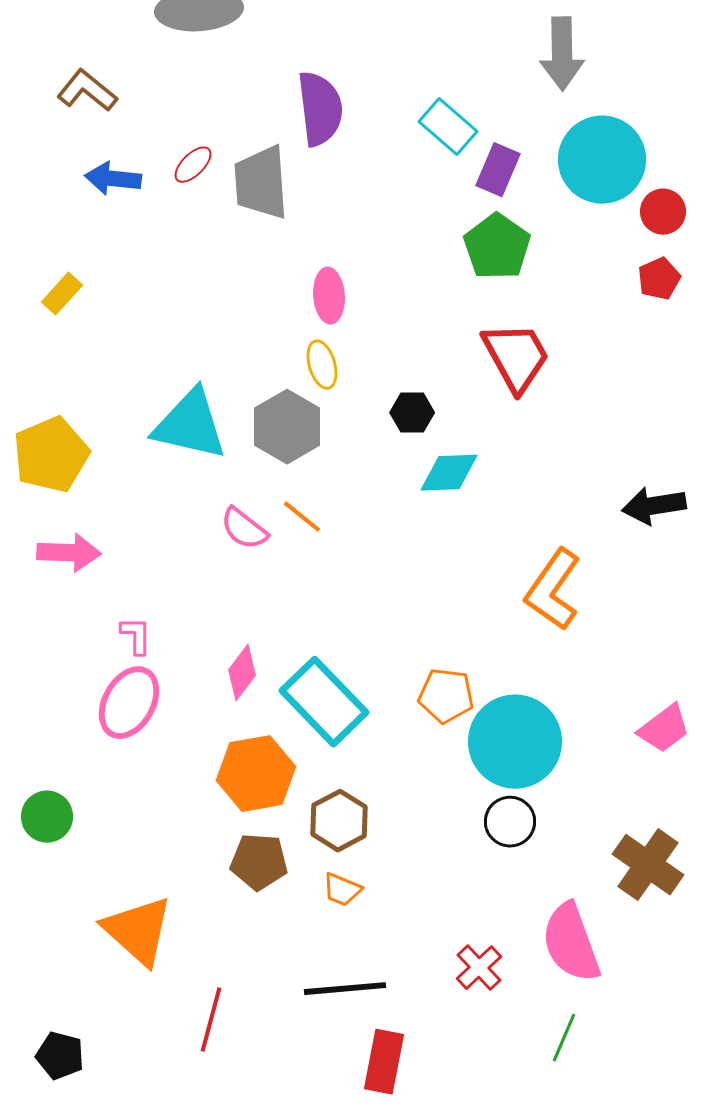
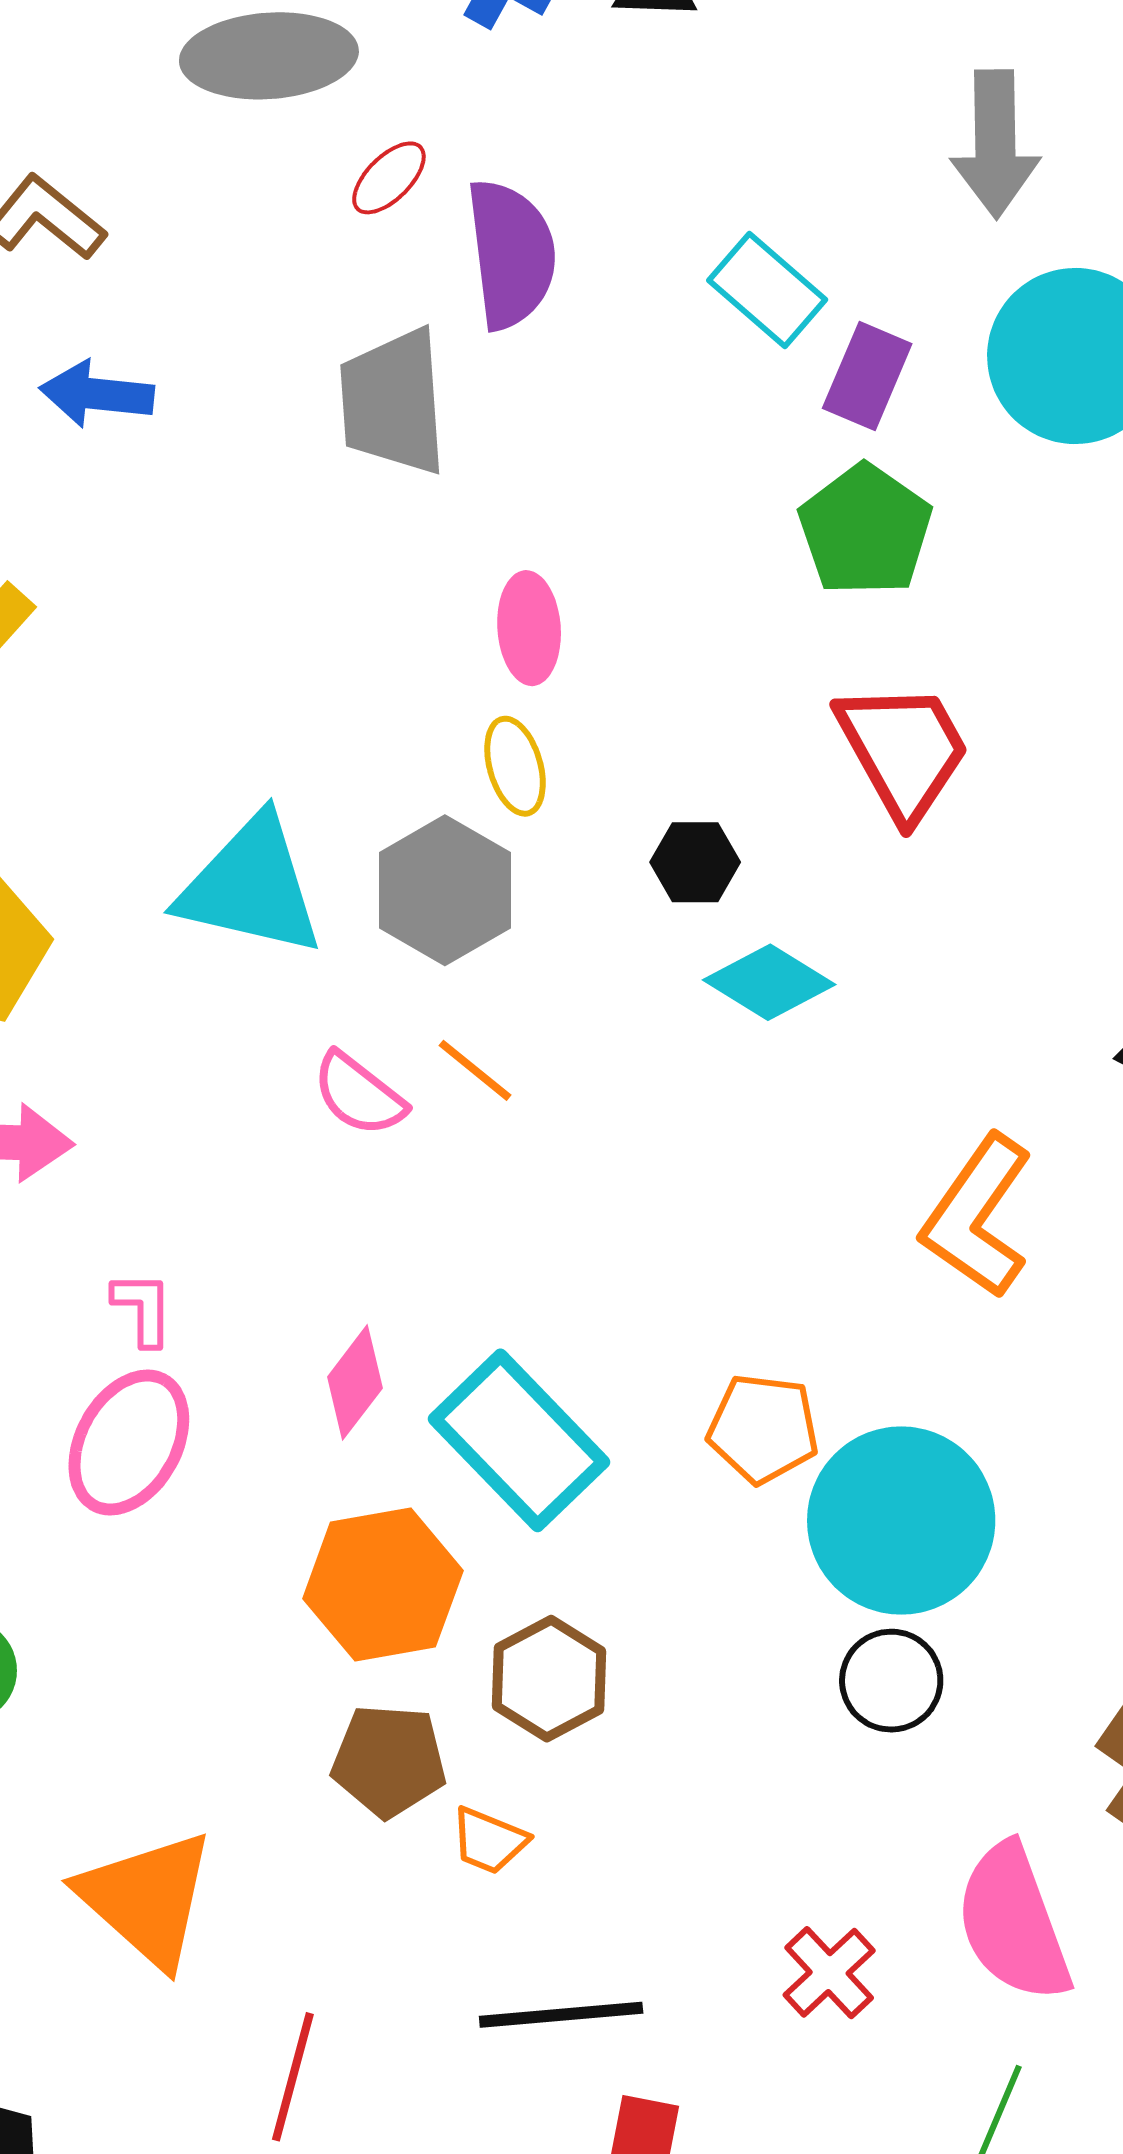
red ellipse: (193, 165) -> (389, 178), moved
cyan diamond: (449, 473) -> (769, 982), turned 34
orange trapezoid: (342, 890) -> (489, 1841), moved

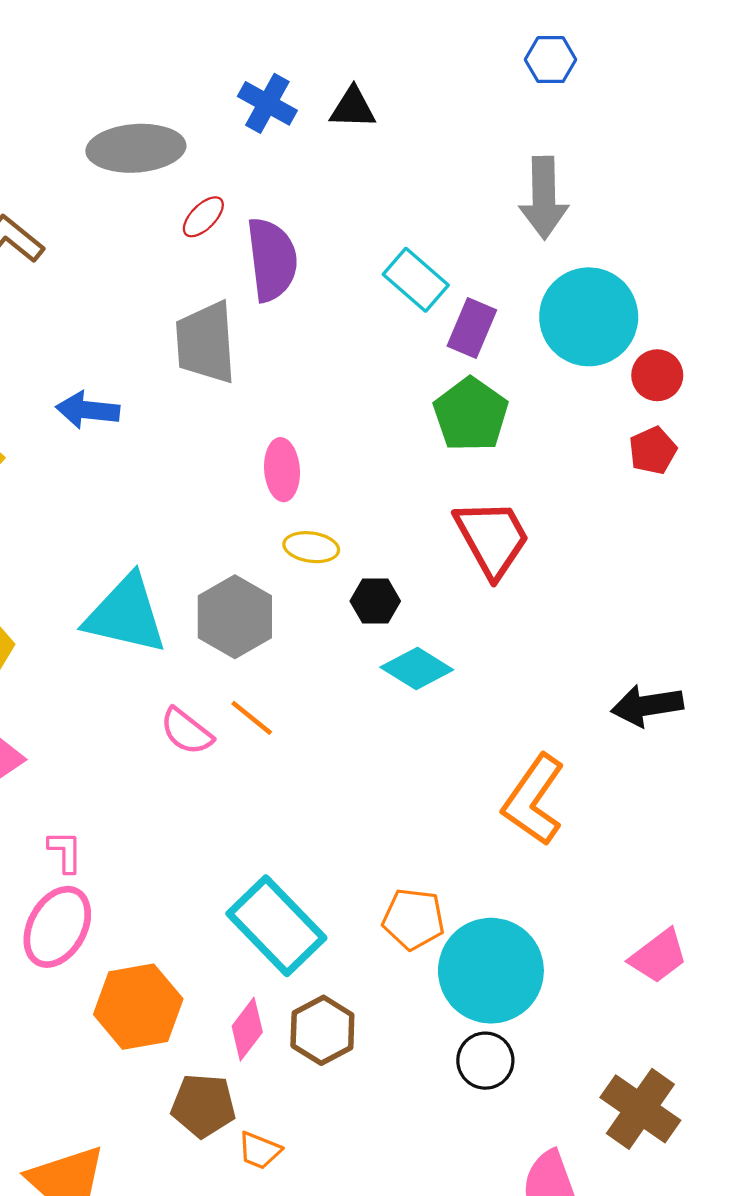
blue arrow: (97, 394) -> (88, 410), moved
yellow ellipse: (515, 766) -> (311, 547), moved, turned -66
pink diamond: (355, 1382) -> (247, 1029), moved
orange hexagon: (383, 1585) -> (138, 1007), moved
brown hexagon: (549, 1679) -> (322, 1030), moved

